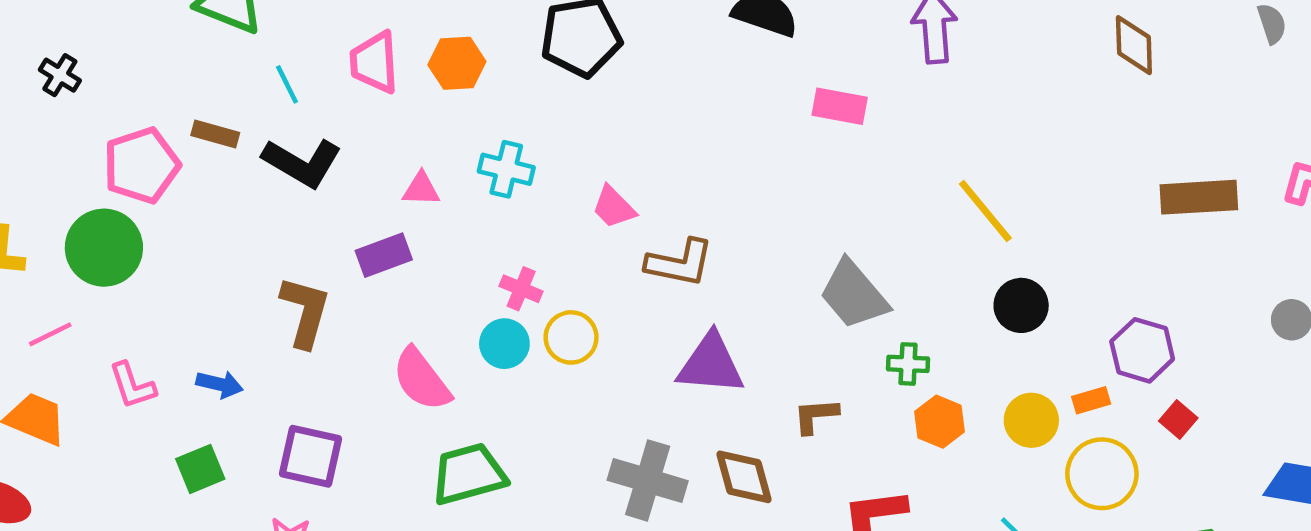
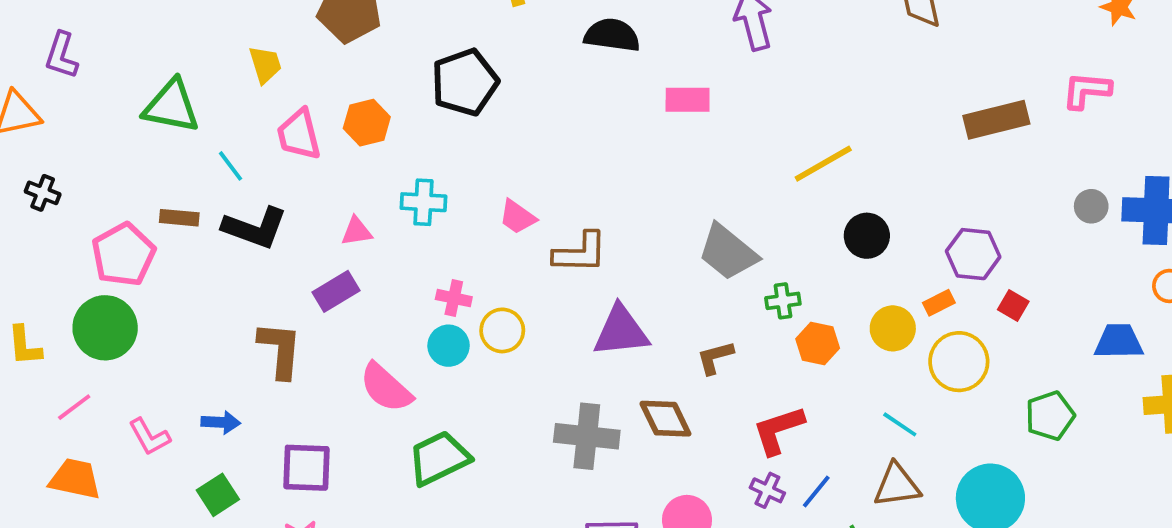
yellow line: (985, 211) -> (823, 164), turned -70

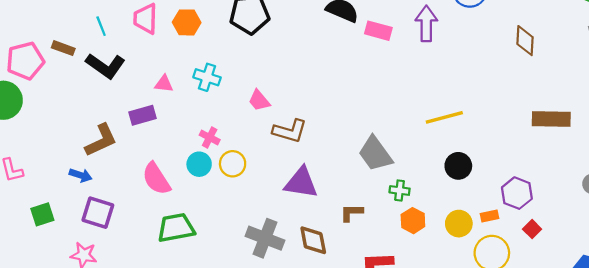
pink rectangle: (688, 100) -> (378, 31), moved
brown L-shape: (280, 350) -> (101, 140), turned 45
blue arrow: (221, 422) -> (81, 175), moved

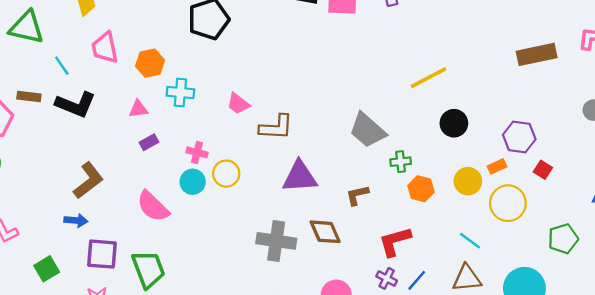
orange hexagon: (187, 22) -> (150, 63), moved
purple rectangle: (142, 115) -> (149, 142), moved, size x0.7
green trapezoid: (176, 228) -> (148, 269), moved, turned 93

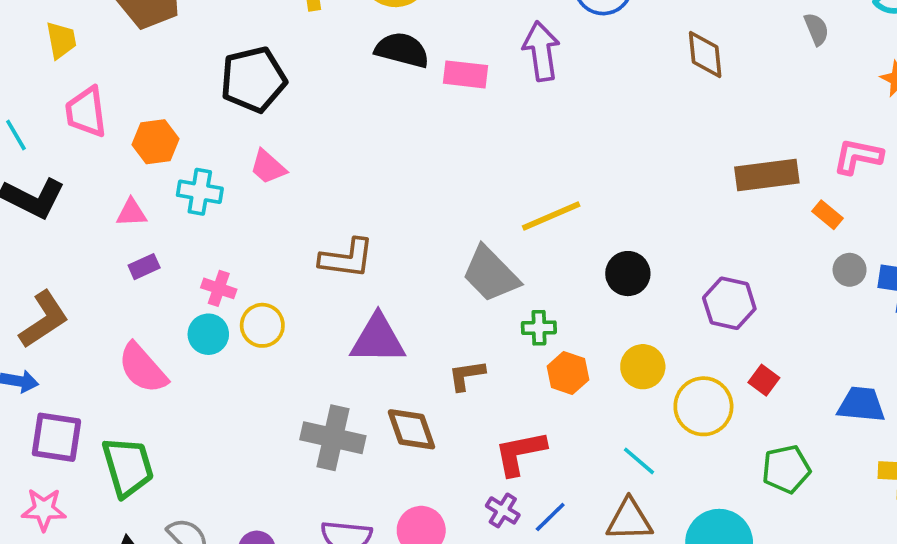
yellow line: (429, 78) -> (551, 216), moved
pink trapezoid: (238, 104) -> (268, 167), moved
orange rectangle: (497, 166) -> (827, 215), moved, turned 60
red square: (543, 170) -> (764, 380), moved

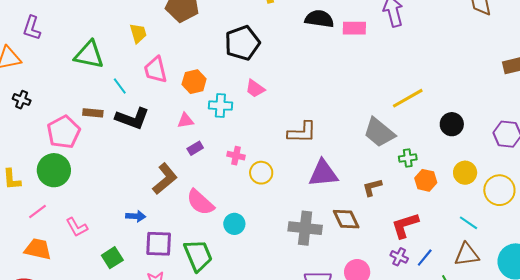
brown L-shape: (44, 320) -> (165, 179), moved
cyan circle: (208, 334) -> (234, 224), moved

